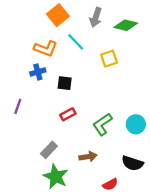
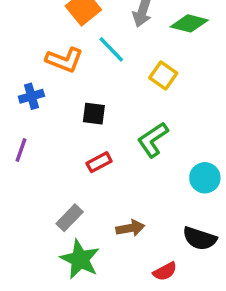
yellow square: (109, 59) -> (163, 75), turned -36
blue cross: (38, 72) -> (31, 96), moved
green L-shape: (102, 124) -> (153, 140), moved

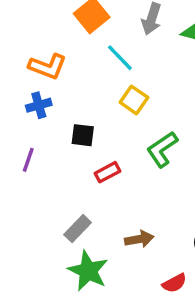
orange L-shape: (64, 60) -> (48, 66), moved
yellow square: (163, 75) -> (134, 100), moved
black square: (94, 114) -> (83, 135), moved

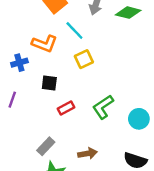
orange L-shape: (48, 66) -> (45, 44), moved
yellow square: (134, 100) -> (84, 59), turned 30
green L-shape: (162, 149) -> (103, 107), moved

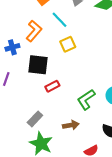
orange L-shape: (45, 44) -> (34, 31), turned -70
black square: (49, 83) -> (38, 65), size x1.5
green L-shape: (103, 107) -> (86, 100), moved

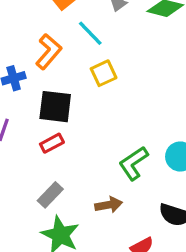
red rectangle: (52, 86) -> (52, 143), moved

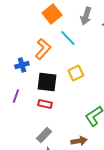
yellow square: (104, 73) -> (76, 73), moved
red rectangle: (52, 143) -> (45, 104), turned 40

